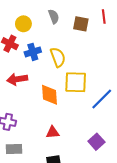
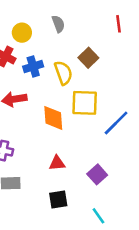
brown square: (81, 24) -> (88, 58), moved, turned 35
purple square: (96, 142) -> (97, 174), moved

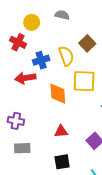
gray semicircle: (58, 24) -> (62, 15), turned -56
blue cross: (33, 67) -> (41, 60), moved

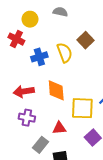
red arrow: (25, 78) -> (24, 91), moved
yellow square: (84, 81) -> (82, 108), moved
purple cross: (16, 121) -> (27, 118), moved
gray rectangle: (22, 148) -> (40, 145), moved, turned -49

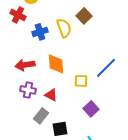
yellow square: (82, 108) -> (81, 81), size x0.6
red triangle: (59, 128) -> (51, 95), moved, turned 32

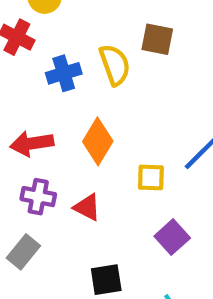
brown square: (84, 16) -> (157, 39), turned -35
orange diamond: (56, 64) -> (98, 141), turned 35
gray rectangle: (41, 116) -> (23, 252), moved

